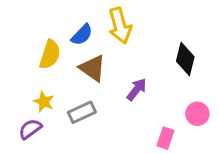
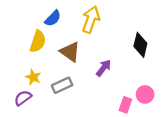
yellow arrow: (120, 26) -> (91, 20), turned -145
blue semicircle: (82, 35) -> (53, 18), moved
pink circle: (197, 114) -> (145, 94), moved

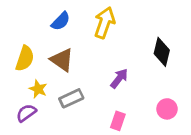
yellow semicircle: (38, 41) -> (25, 58), moved
brown triangle: (70, 52) -> (62, 60), moved
pink rectangle: (125, 105) -> (118, 121), moved

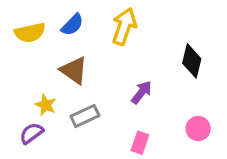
yellow semicircle: (25, 58) -> (30, 33), moved, turned 60

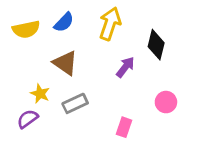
black diamond: (192, 61) -> (156, 45), moved
purple arrow: (142, 92) -> (125, 67), moved
pink circle: (198, 129) -> (166, 102), moved

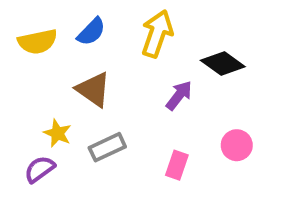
black diamond: (156, 45) -> (223, 64), turned -68
pink rectangle: (124, 127) -> (177, 165), moved

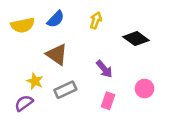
yellow arrow: (157, 34) -> (96, 20), size x0.6
purple arrow: (179, 95) -> (104, 69), moved, turned 102

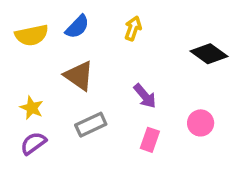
black diamond: (136, 39) -> (209, 54), moved
yellow star: (35, 81) -> (32, 108), moved

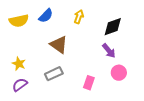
black diamond: (209, 54) -> (113, 27), moved, turned -55
brown triangle: (79, 76) -> (59, 45), moved
purple arrow: (145, 96) -> (109, 51), moved

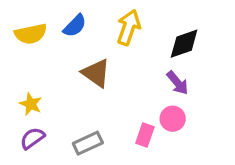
yellow arrow: (79, 17) -> (129, 27), size x1.5
pink circle: (119, 73) -> (173, 119), moved
gray rectangle: (54, 74) -> (88, 143), moved

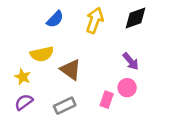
yellow semicircle: (31, 34) -> (42, 54), moved
black diamond: (184, 44) -> (135, 18), moved
brown triangle: (96, 73) -> (71, 70), moved

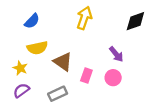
black diamond: (135, 18) -> (135, 21), moved
blue semicircle: (55, 19) -> (32, 21), moved
pink rectangle: (107, 100) -> (86, 76), moved

